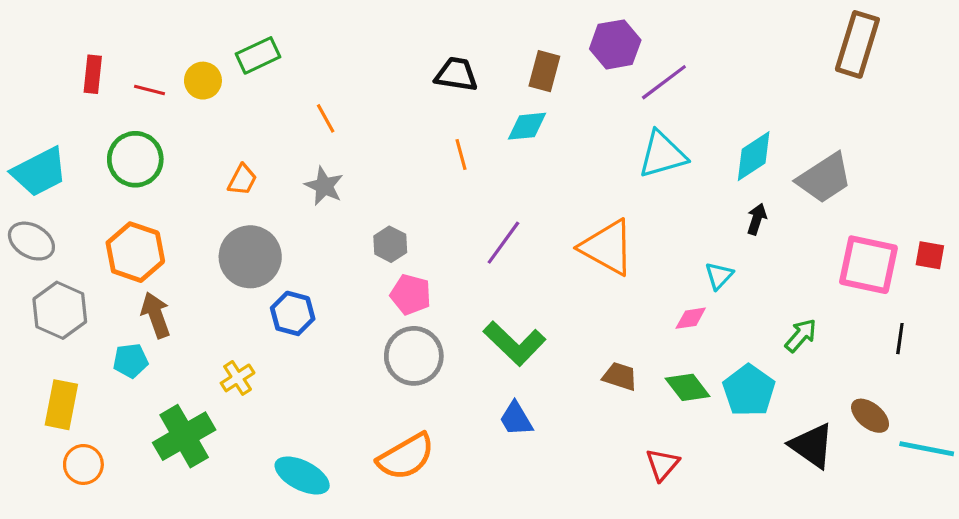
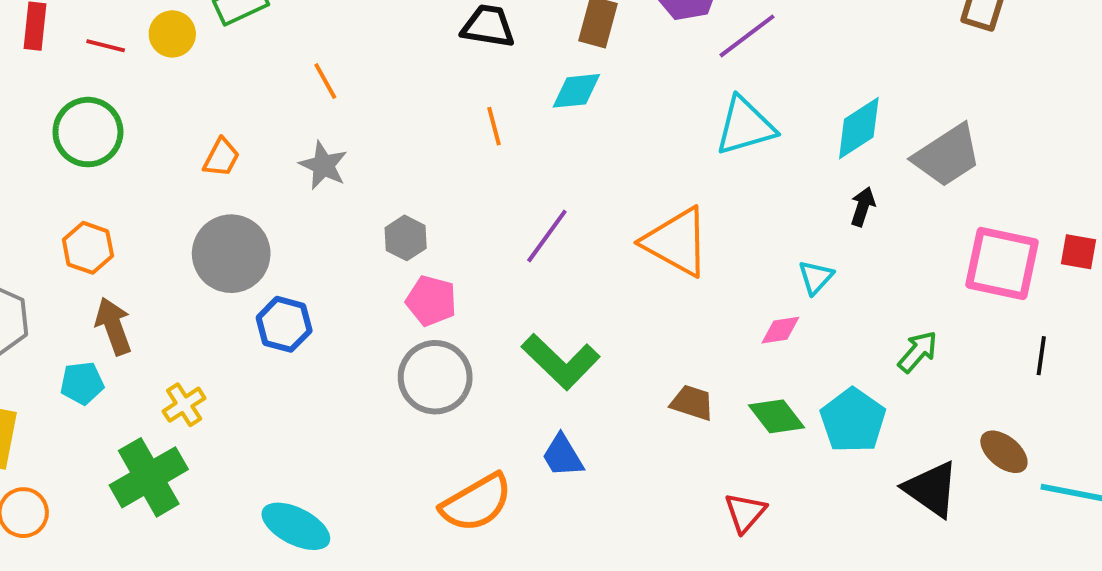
orange hexagon: (135, 252) -> (88, 248), size x0.7
yellow cross: (238, 378) -> (184, 405), moved
orange semicircle: (406, 457) -> (476, 503), moved

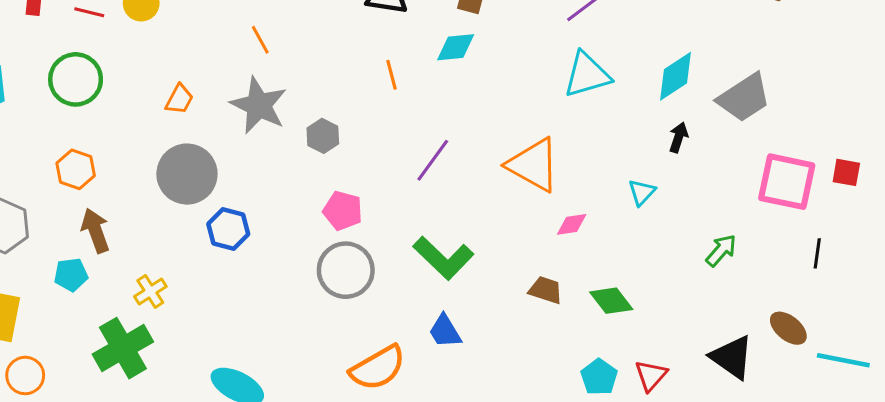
gray star: (323, 165) -> (259, 105), size x1.5
gray hexagon: (406, 238) -> (323, 136), moved
pink diamond: (780, 330) -> (572, 224), moved
cyan pentagon: (853, 420) -> (599, 377), moved, size x0.7
red triangle: (745, 513) -> (651, 375), moved

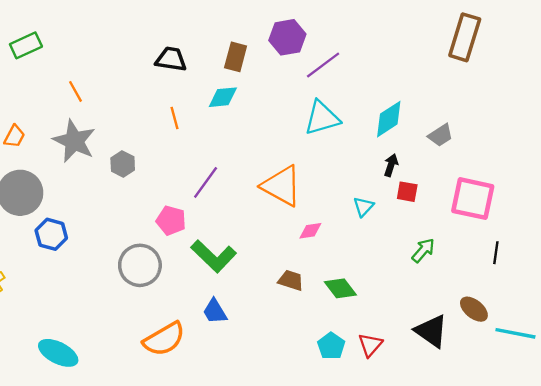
gray trapezoid: (744, 98) -> (441, 135), size x0.6
red square: (846, 172) -> (407, 192), moved
pink pentagon: (343, 211) -> (171, 220), moved

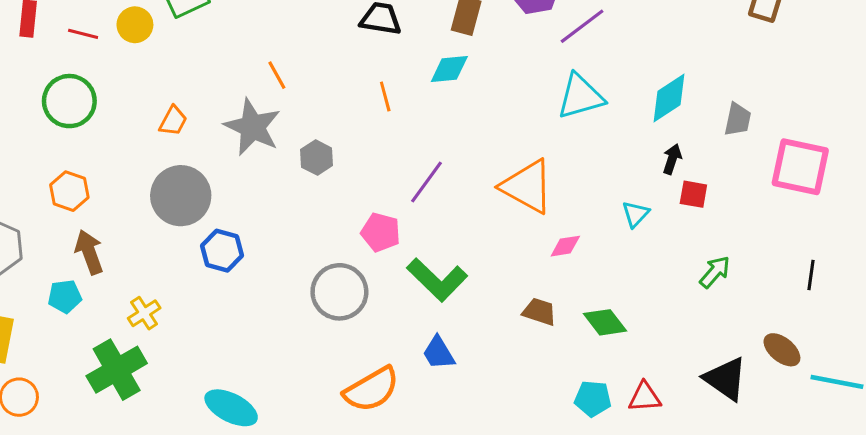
orange line: (75, 91) -> (277, 75), moved
gray trapezoid: (441, 135) -> (738, 119), turned -45
pink square: (473, 199) -> (800, 167), moved
red triangle: (370, 345) -> (645, 397), turned 45
cyan pentagon: (331, 346) -> (593, 399), turned -30

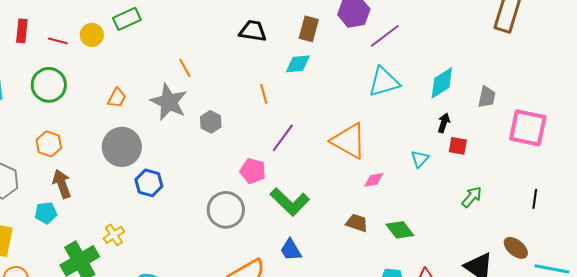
orange line: (385, 96) -> (264, 94), moved
yellow cross: (144, 313) -> (114, 235), moved

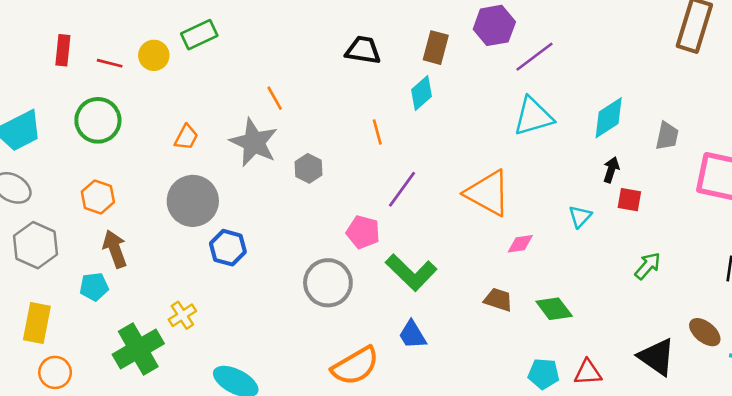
cyan diamond: (298, 64) -> (422, 93), turned -36

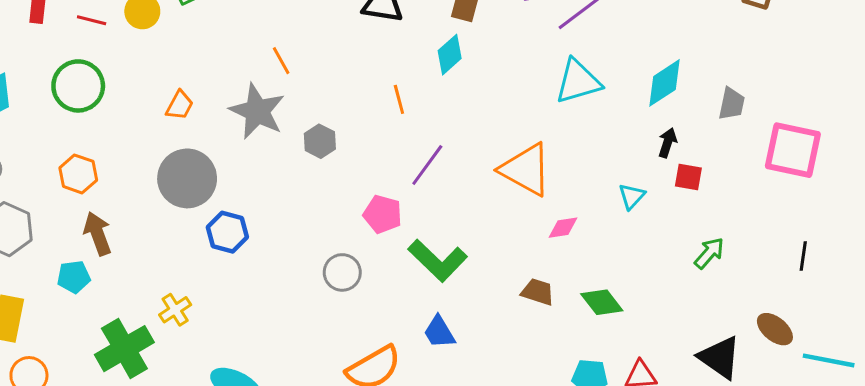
gray circle: (328, 283) -> (342, 272), size x0.7

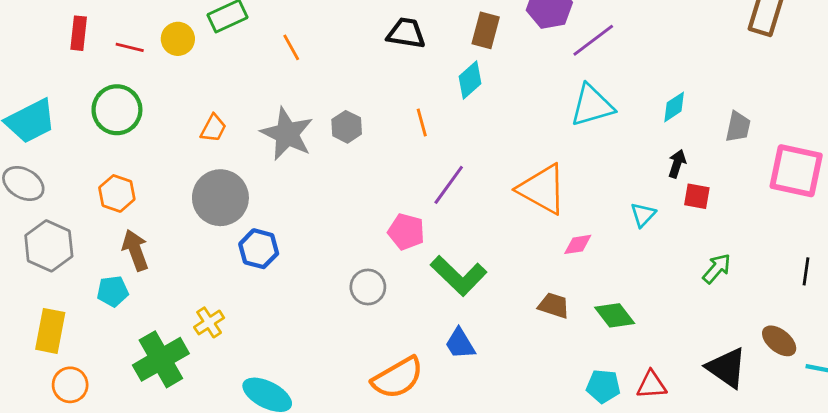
orange line: (281, 61) -> (291, 47), moved
cyan diamond: (664, 83) -> (674, 107), size x0.7
gray hexagon: (320, 141) -> (347, 127), moved

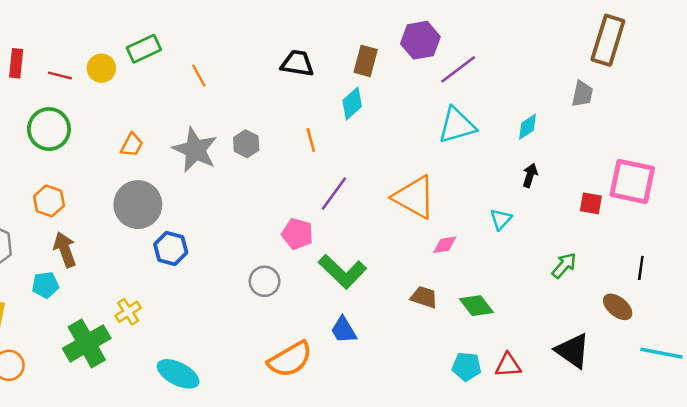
gray trapezoid: (738, 127) -> (582, 94), moved
red square: (697, 196) -> (591, 203), moved
brown ellipse: (779, 341) -> (618, 307), moved

